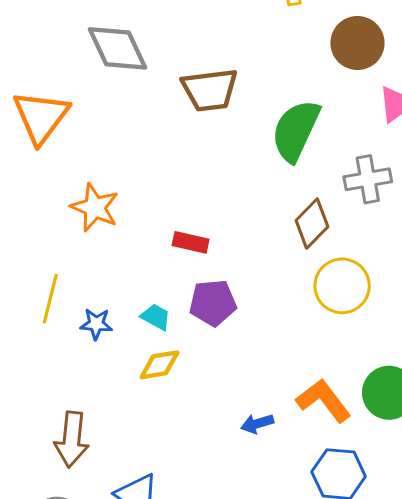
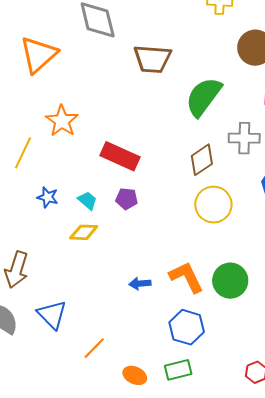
red rectangle: (191, 242) -> (120, 156), size x1.6
yellow line: (50, 299) -> (23, 153), moved
purple pentagon: (213, 303) -> (127, 199), size x0.7

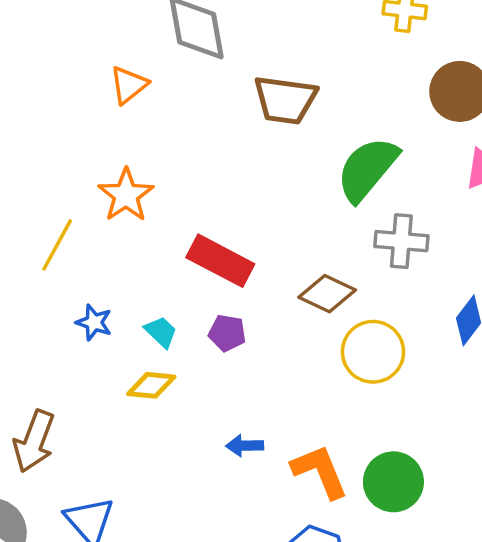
orange triangle: (39, 55) -> (129, 85), moved, size x0.6
gray cross: (244, 138) -> (401, 241), moved
brown diamond: (202, 160) -> (327, 294), moved, turned 56
blue arrow: (140, 284) -> (245, 446), moved

